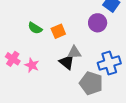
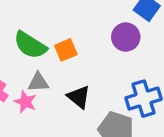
green semicircle: (35, 28) -> (30, 45), size x1.5
gray triangle: (74, 52) -> (38, 82), moved

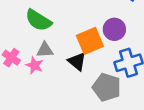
purple circle: (126, 37) -> (114, 29), moved
orange square: (66, 50) -> (90, 41), moved, size x1.5

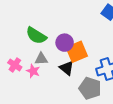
purple circle: (114, 29) -> (65, 43), moved

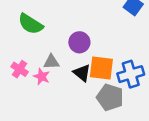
green semicircle: (36, 36) -> (31, 24), moved
orange square: (77, 52) -> (101, 68), moved, turned 30

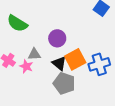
orange square: (101, 68) -> (75, 59), turned -35
gray pentagon: (110, 97) -> (64, 83), moved

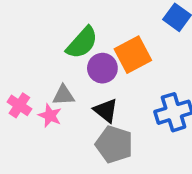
green semicircle: (17, 23) -> (82, 43), moved, turned -80
orange square: (75, 59) -> (133, 55), moved

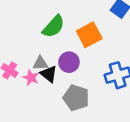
purple circle: (102, 68) -> (69, 62), moved
black triangle: (106, 110) -> (49, 74), moved

